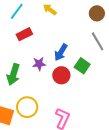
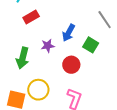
red circle: (61, 75) -> (71, 65), moved

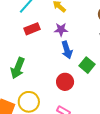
blue arrow: (69, 33) -> (67, 50), turned -54
purple star: (48, 46) -> (61, 30), moved

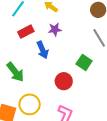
blue arrow: (67, 50) -> (43, 50), moved
green arrow: (18, 68) -> (15, 72), turned -55

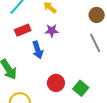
green square: (84, 62) -> (81, 88), moved

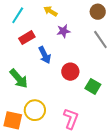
purple star: (52, 31) -> (63, 31), moved
red circle: (56, 83) -> (70, 72), moved

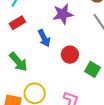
purple star: (63, 31) -> (63, 14), size x1.5
red rectangle: (27, 38) -> (17, 23), moved

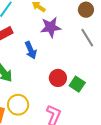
red circle: (70, 55) -> (58, 78), moved

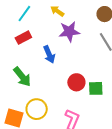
green square: (77, 84) -> (96, 88), turned -35

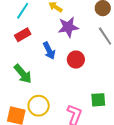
red circle: (76, 82) -> (76, 60), moved
green square: (96, 88) -> (98, 100), moved

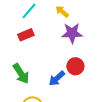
blue arrow: (49, 51) -> (57, 78), moved, turned 66

